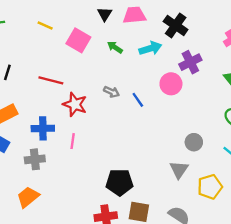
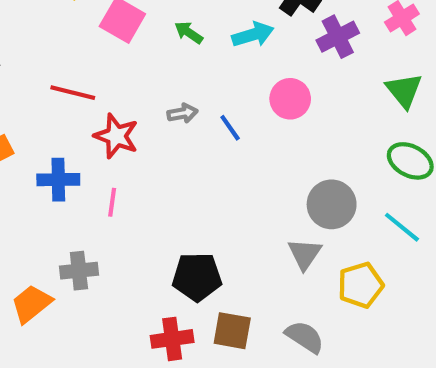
purple cross: (190, 62) -> (338, 37), moved
gray arrow: (111, 92) -> (182, 113), turned -35
gray circle: (194, 142) -> (332, 204), size x1.5
gray cross: (35, 159) -> (79, 271), moved

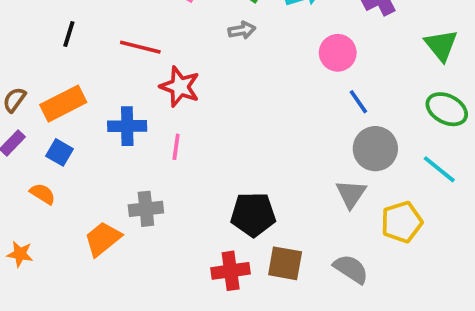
gray arrow: (182, 113) -> (242, 30), moved
blue line: (230, 128) -> (358, 102), moved

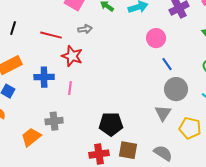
gray arrow: (242, 30) -> (85, 29), moved
yellow pentagon: (402, 222) -> (190, 128), turned 30

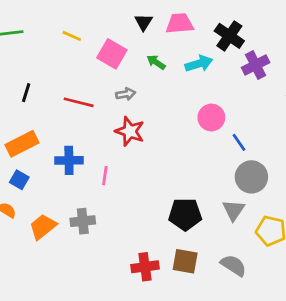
pink circle: (156, 38) -> (211, 117), moved
red star: (72, 56) -> (130, 131), moved
black pentagon: (111, 124) -> (185, 214), moved
orange trapezoid: (31, 137) -> (43, 227), moved

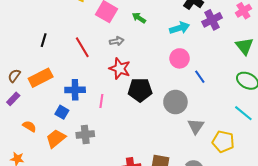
cyan arrow: (199, 64) -> (180, 28), moved
red line: (79, 102) -> (82, 47), turned 45
gray circle: (251, 177) -> (175, 102), moved
blue square: (19, 180) -> (62, 112), moved
black pentagon: (185, 214) -> (140, 90), moved

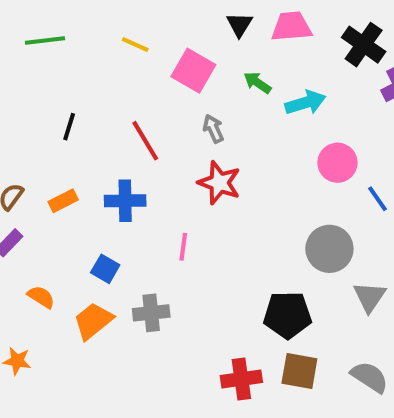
cyan arrow: (180, 28) -> (305, 103), moved
gray arrow: (117, 41) -> (213, 129), turned -104
orange rectangle: (41, 78) -> (63, 201), size x0.6
blue cross: (75, 90) -> (125, 201), moved
black pentagon: (140, 90) -> (287, 315), moved

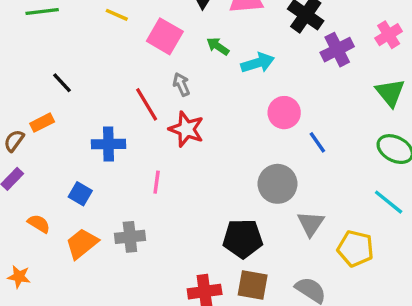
black line: (69, 127) -> (62, 83), turned -60
red line: (145, 141) -> (147, 104), moved
orange rectangle: (63, 201) -> (42, 123), moved
blue square: (105, 269) -> (80, 194), moved

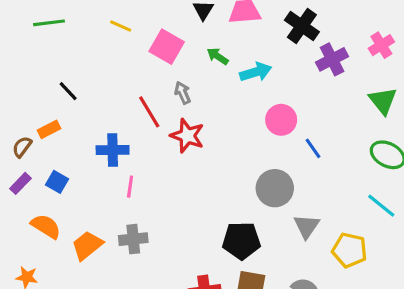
pink line: (157, 182) -> (130, 187), moved
blue square: (80, 194) -> (57, 182), moved
orange semicircle: (39, 224) -> (46, 226), size x1.4

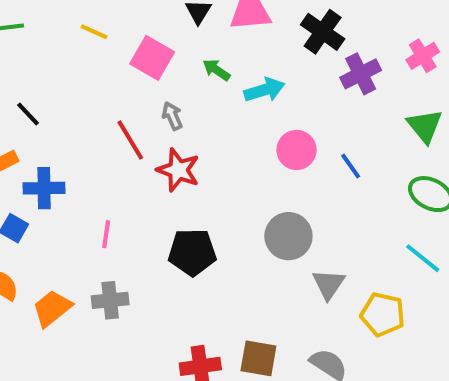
blue line: (313, 148) -> (351, 166), moved
blue cross: (113, 150) -> (44, 188), moved
black pentagon: (241, 241) -> (192, 252), moved

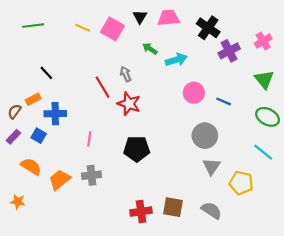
pink square: (152, 58) -> (112, 29), moved
blue line: (351, 166) -> (224, 101), turned -32
gray circle: (288, 236) -> (205, 136), moved

